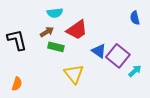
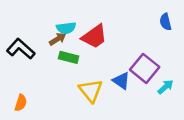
cyan semicircle: (55, 13) -> (66, 28), moved
black L-shape: (17, 40) -> (21, 49), turned -35
blue triangle: (99, 51) -> (121, 81), moved

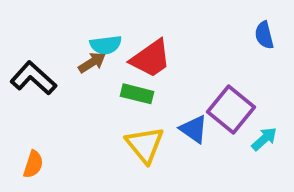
green rectangle: (69, 57) -> (137, 94), moved

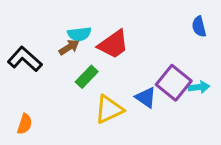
green rectangle: (137, 94) -> (87, 77), moved, turned -60
cyan arrow: (264, 139) -> (199, 87), moved, turned 36
yellow triangle: (145, 145) -> (109, 109), turned 44

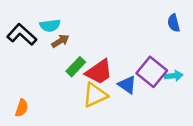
cyan semicircle: (79, 34) -> (50, 26), moved
red trapezoid: (113, 44) -> (99, 72), moved
black L-shape: (25, 59) -> (22, 35), moved

